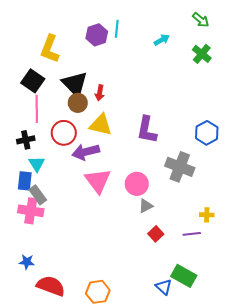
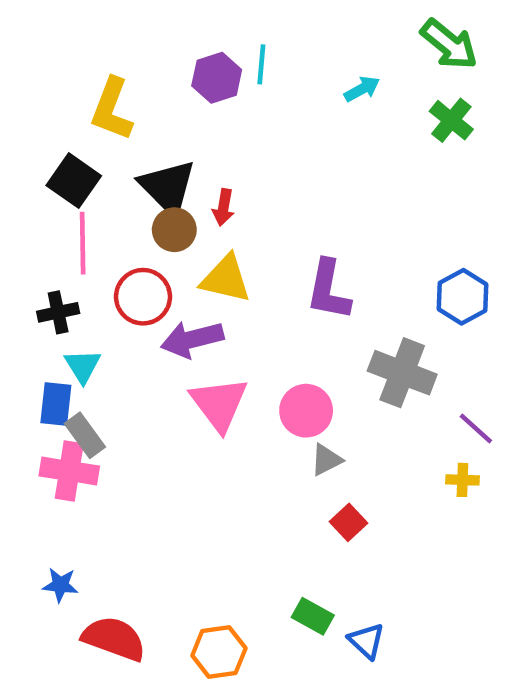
green arrow: (201, 20) -> (449, 44), size x1.5
purple line: (192, 234) -> (476, 429), moved, turned 48
green rectangle: (184, 276) -> (313, 616), moved, size x0.7

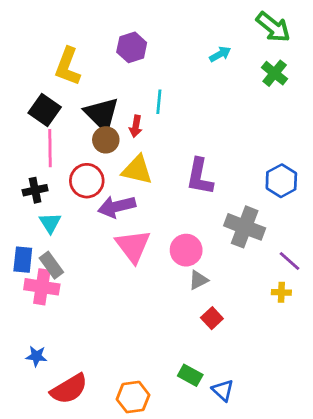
cyan line: (261, 64) -> (159, 102), moved
blue rectangle: (56, 404) -> (23, 260), moved
red semicircle: (114, 639) -> (69, 389), turned 129

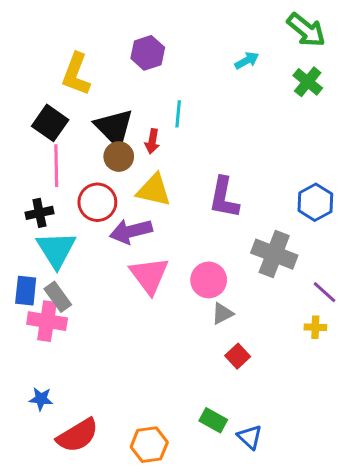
cyan triangle: (50, 223) -> (56, 249), size x1.6

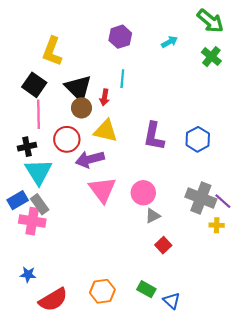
purple hexagon: (148, 53) -> (120, 37), moved
blue hexagon: (315, 202) -> (198, 139), moved
gray cross: (274, 254) -> (201, 198), moved
blue rectangle: (26, 291) -> (18, 200), turned 54
orange hexagon: (149, 445) -> (102, 291), moved

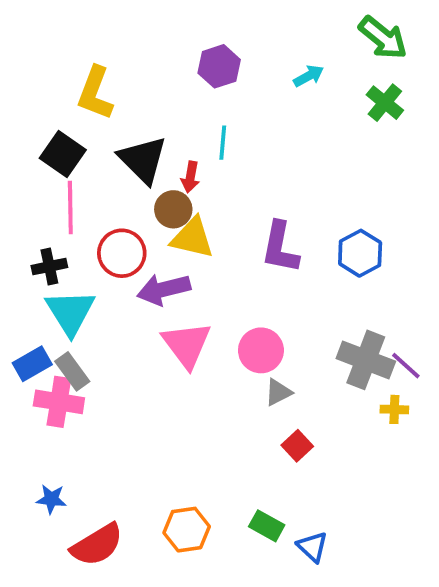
brown circle: (81, 108) -> (173, 209), moved

